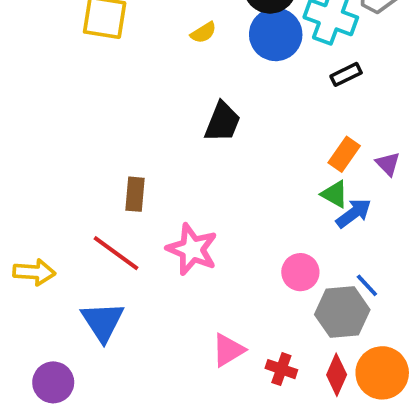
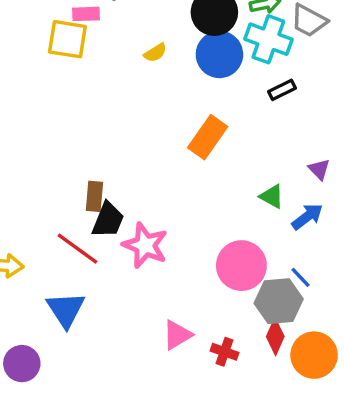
black trapezoid: (222, 122) -> (108, 220), moved
orange rectangle: (344, 154) -> (208, 137), moved, size x1.4
blue arrow: (354, 213) -> (307, 217), moved
pink circle: (300, 272) -> (241, 266), size x1.5
red diamond: (337, 375) -> (275, 337), moved

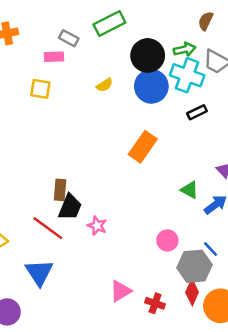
yellow square: (67, 39) -> (40, 89), moved, size x0.7
pink star: (145, 245) -> (97, 226), size x0.6
pink circle: (241, 266) -> (167, 240), size x0.6

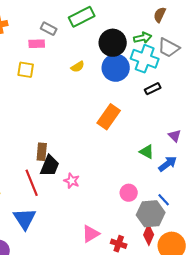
red line: (48, 228) -> (32, 183), turned 32

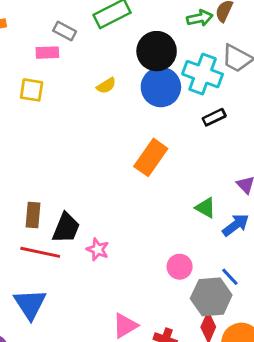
green arrow: (143, 38) -> (200, 18), moved
brown rectangle: (42, 152) -> (33, 215), moved
red line: (32, 183) -> (40, 252), turned -56

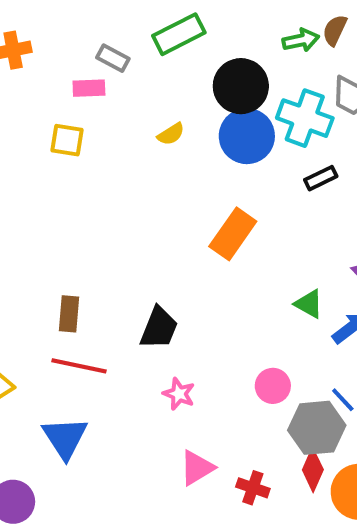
black trapezoid: (66, 228) -> (159, 328), moved
pink star: (98, 249) -> (179, 394), moved

